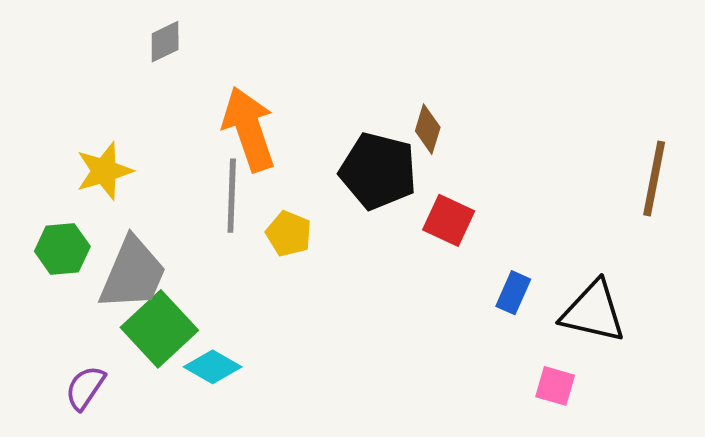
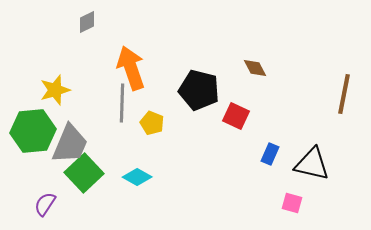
brown diamond: (428, 129) -> (255, 68), moved, turned -45
green hexagon: (62, 249) -> (33, 131), size x1.6
cyan diamond: (213, 367) -> (137, 177), moved

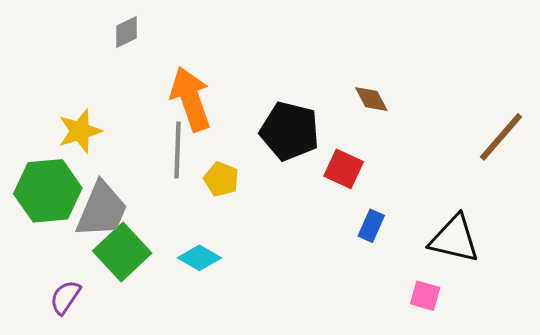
brown line: (344, 94) -> (501, 137), turned 30
blue rectangle: (270, 154) -> (371, 226), moved

